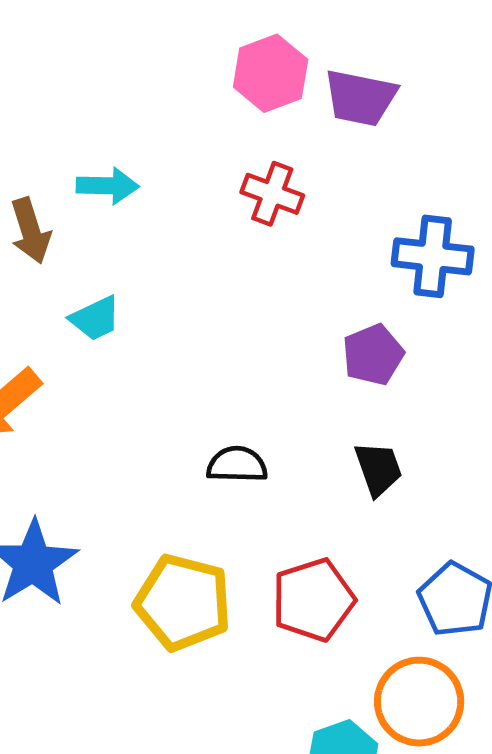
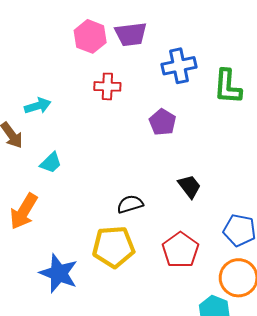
blue cross: (433, 256) -> (179, 66), moved
purple pentagon: (373, 355) -> (163, 122), moved
yellow pentagon: (183, 602) -> (114, 247), moved

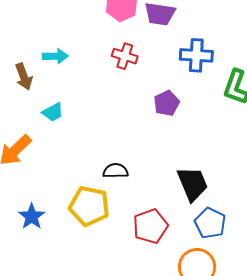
black trapezoid: (189, 186) -> (193, 184), moved, size x1.5
blue star: (59, 273) -> (32, 216), size x0.7

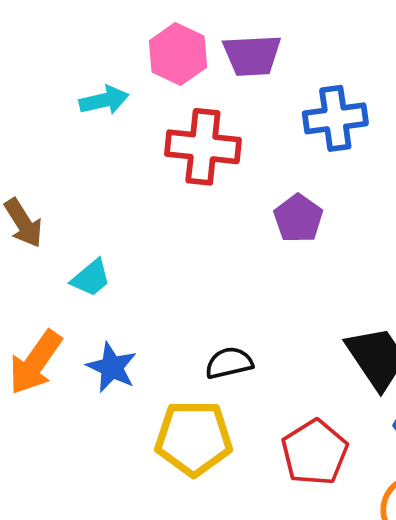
cyan arrow: (55, 56) -> (104, 100), moved
red cross: (125, 56) -> (203, 147), size x1.5
blue star: (32, 216) -> (112, 367), moved

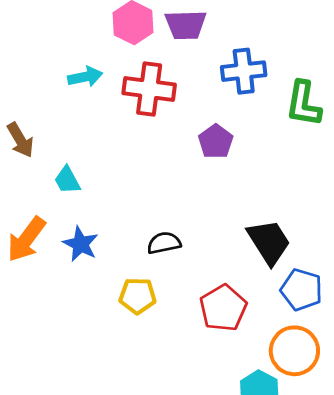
cyan arrow: (104, 100) -> (85, 77), moved
cyan trapezoid: (91, 278) -> (67, 180), turned 100
yellow pentagon: (194, 438) -> (138, 296), size x0.7

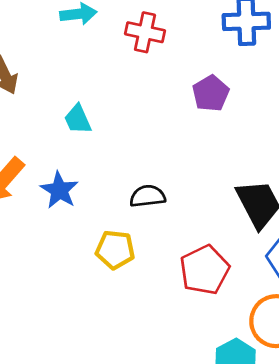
red cross: (149, 89) -> (145, 32), size x0.7
cyan trapezoid: (67, 180) -> (78, 119), moved

